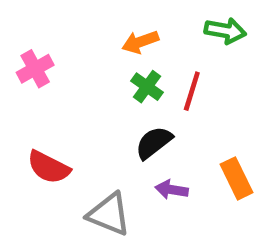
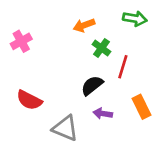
green cross: (147, 87) -> (101, 48), moved
red line: (192, 91) -> (123, 67), moved

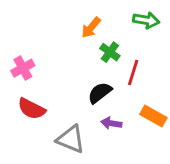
orange arrow: (84, 25) -> (91, 27), turned -30
pink cross: (21, 41) -> (23, 68), moved
orange rectangle: (142, 107) -> (153, 116), turned -35

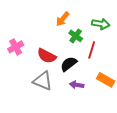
green arrow: (146, 20) -> (101, 24), moved
red semicircle: (32, 109) -> (47, 56), moved
gray triangle: (71, 139) -> (43, 81), moved

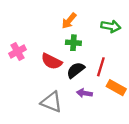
green cross: (76, 36) -> (73, 43), moved, turned -32
red line: (92, 50) -> (101, 67), moved
gray triangle: (43, 81) -> (52, 102), moved

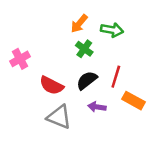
green arrow: (111, 26) -> (112, 30), moved
green cross: (73, 43) -> (84, 49), turned 32
red semicircle: (52, 61) -> (51, 85), moved

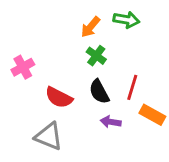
green arrow: (112, 30) -> (126, 20), moved
black semicircle: (87, 80) -> (99, 92), turned -80
gray triangle: (59, 117) -> (49, 136), moved

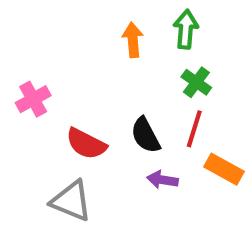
green arrow: (126, 20) -> (186, 29), turned -95
orange arrow: (90, 27) -> (133, 40), turned 135
green cross: (96, 56) -> (196, 82), moved

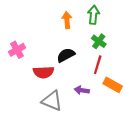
black semicircle: (146, 135) -> (66, 55), moved, turned 90
red semicircle: (86, 144) -> (44, 72), turned -30
gray triangle: (71, 201) -> (52, 101), moved

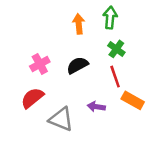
pink cross: (17, 50) -> (40, 64), moved
red line: (98, 65) -> (115, 77), turned -36
red semicircle: (44, 72) -> (32, 98), moved, turned 144

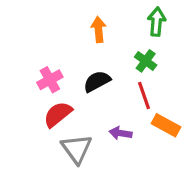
green arrow: (110, 18) -> (157, 22), moved
red semicircle: (32, 98) -> (58, 114), moved
gray triangle: (61, 119) -> (77, 149), turned 32

